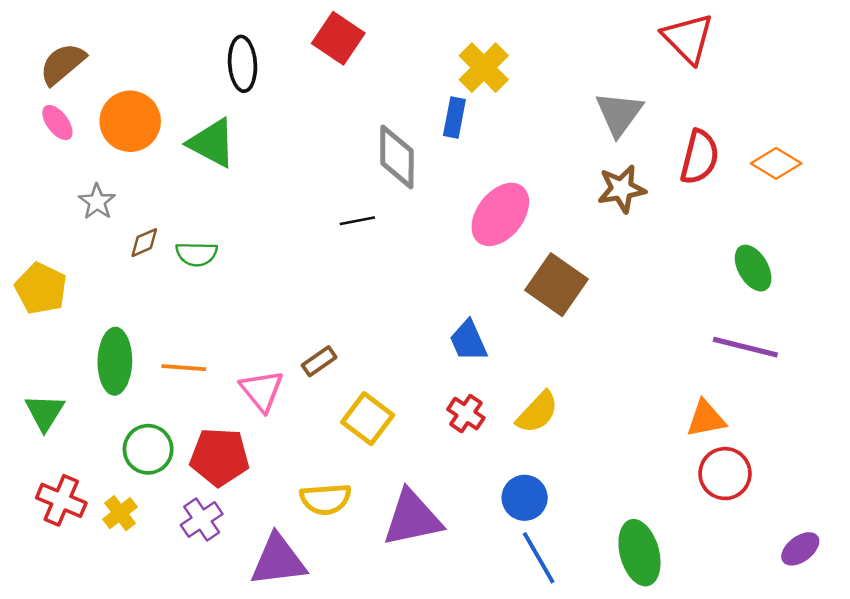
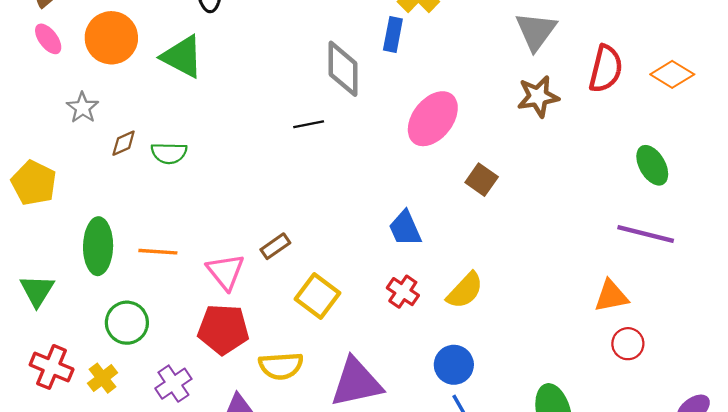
brown square: (557, 285) -> (482, 180), size x0.6
red pentagon: (220, 457) -> (223, 329), moved
red circle: (725, 474) -> (628, 344), size x0.7

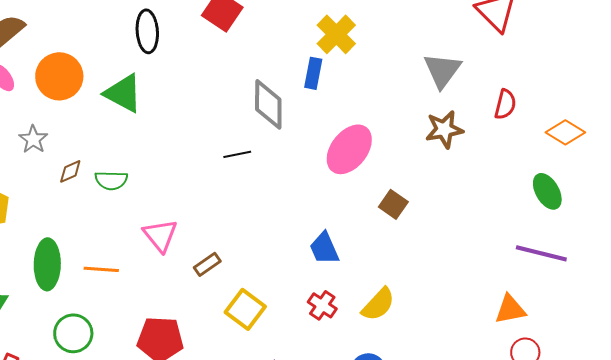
red semicircle: (606, 69) -> (505, 104), size x0.7
orange diamond: (672, 74) -> (565, 132), moved
pink triangle: (226, 272) -> (160, 235), moved

